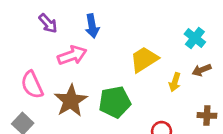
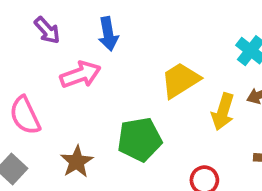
yellow arrow: (175, 82) -> (223, 112), size x1.4
brown star: (71, 101) -> (77, 162), moved, size x0.7

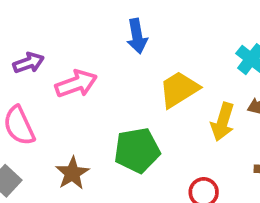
purple arrow: (47, 30) -> (29, 63), moved, turned -68
blue arrow: (108, 34) -> (137, 36), moved

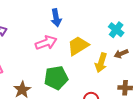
pink arrow: (76, 84) -> (46, 43), moved

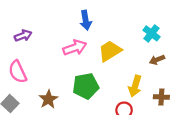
yellow arrow: (101, 63) -> (135, 86), moved

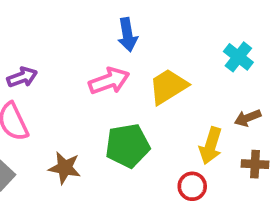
purple arrow: (23, 36) -> (22, 77), moved
brown arrow: (157, 60) -> (248, 118), moved
brown star: (48, 99) -> (65, 168), turned -30

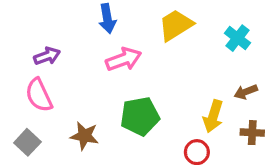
blue arrow: (128, 35) -> (107, 19), moved
yellow trapezoid: (168, 86) -> (176, 25), moved

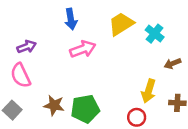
cyan cross: (238, 38) -> (155, 34), moved
brown arrow: (246, 92) -> (173, 63), moved
green pentagon: (140, 116) -> (85, 109), moved

